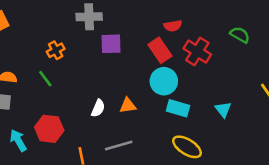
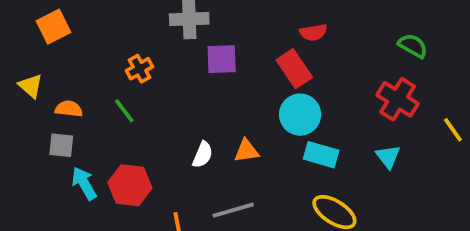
red cross: (197, 52) -> (398, 99), moved
cyan arrow: (18, 140) -> (84, 183), moved

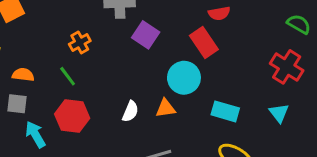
purple square: (222, 59) -> (146, 35), turned 36
cyan circle: (300, 115) -> (184, 78), moved
red hexagon: (130, 185) -> (72, 116), moved

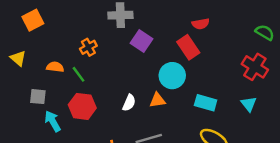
orange semicircle: (23, 75) -> (55, 67), moved

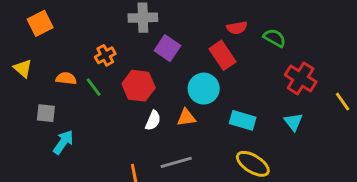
green semicircle: (265, 32) -> (275, 38), moved
red hexagon: (82, 106) -> (139, 86), moved
cyan arrow: (53, 121) -> (63, 142), turned 65

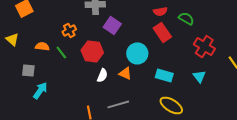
red rectangle: (222, 55) -> (162, 32), moved
orange triangle: (186, 118) -> (125, 73), turned 32

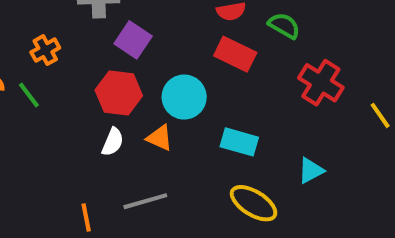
red rectangle: (162, 32) -> (235, 54), turned -30
red hexagon: (92, 51) -> (119, 93), moved
cyan triangle: (199, 76) -> (311, 171), moved, turned 40

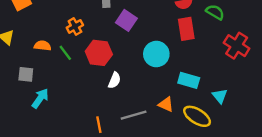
red rectangle: (235, 54) -> (186, 29), turned 55
red hexagon: (119, 93) -> (99, 53), moved
orange triangle: (160, 138) -> (166, 104), moved
cyan triangle: (311, 171) -> (220, 96), moved, turned -42

